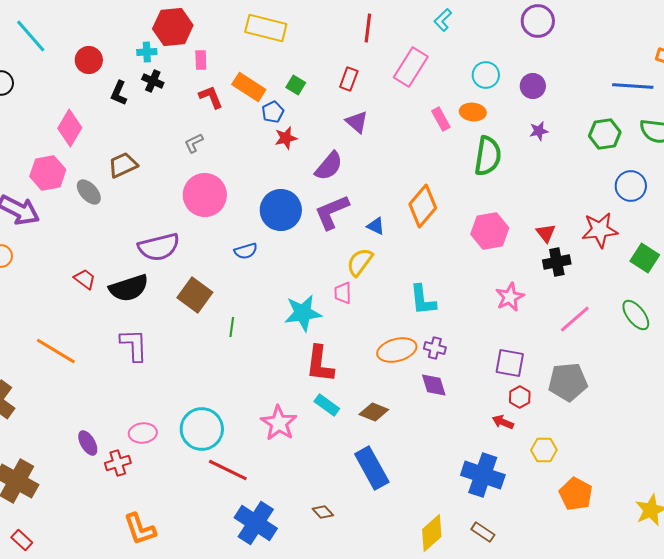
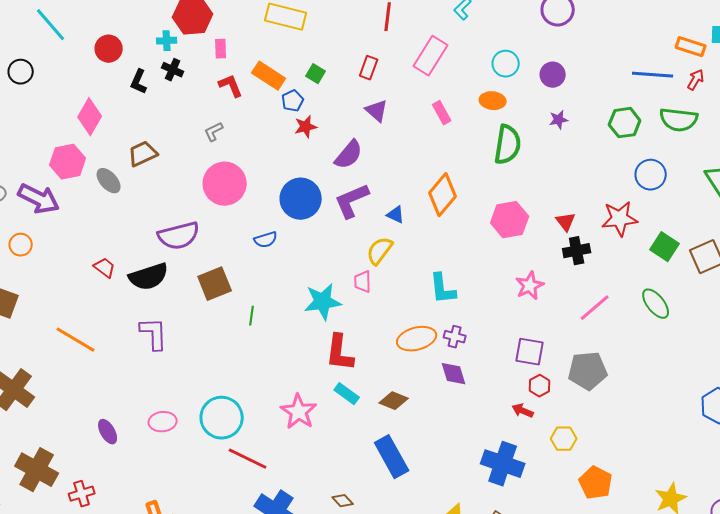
pink rectangle: (441, 119) -> (442, 113), moved
brown square: (195, 295) -> (215, 284), turned 32
red cross: (118, 463) -> (82, 494), moved

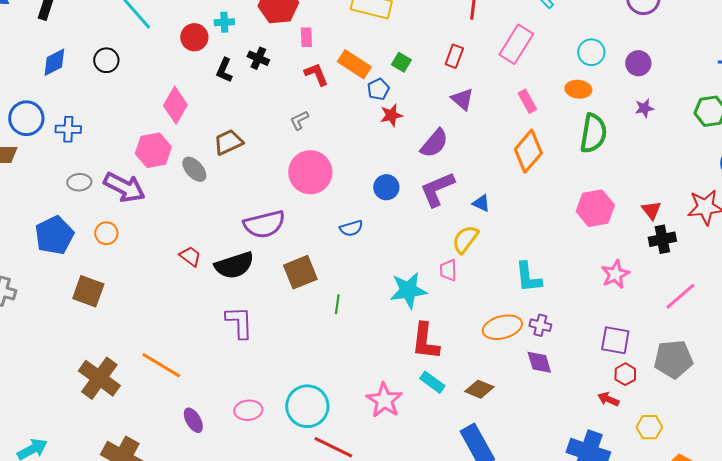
cyan cross: (167, 41) -> (224, 22), moved
orange diamond: (443, 195) -> (528, 151), moved
blue circle: (301, 199) -> (386, 187), size x0.6
orange line: (76, 340) -> (161, 365), moved

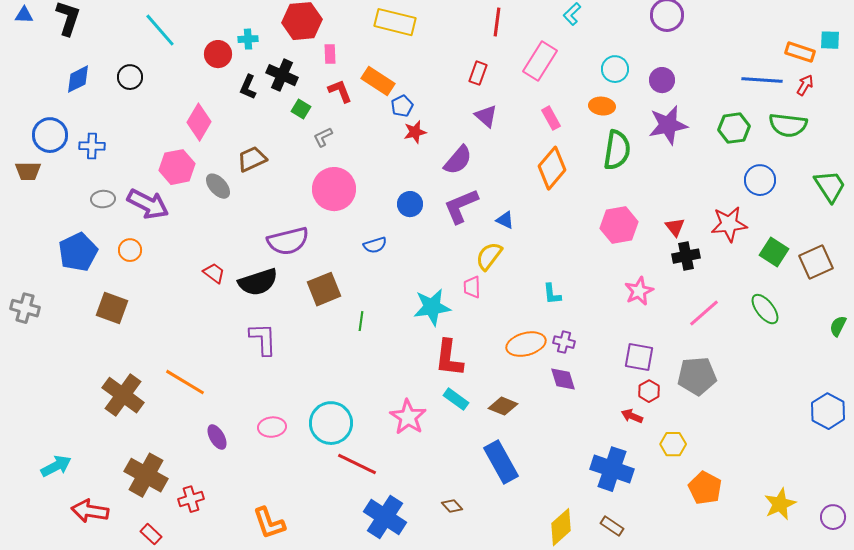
black cross: (258, 58) -> (282, 75), size x1.4
green square: (401, 62) -> (301, 109), moved
purple star: (644, 108) -> (668, 125), size x2.0
cyan L-shape: (528, 277) -> (552, 294), size x0.7

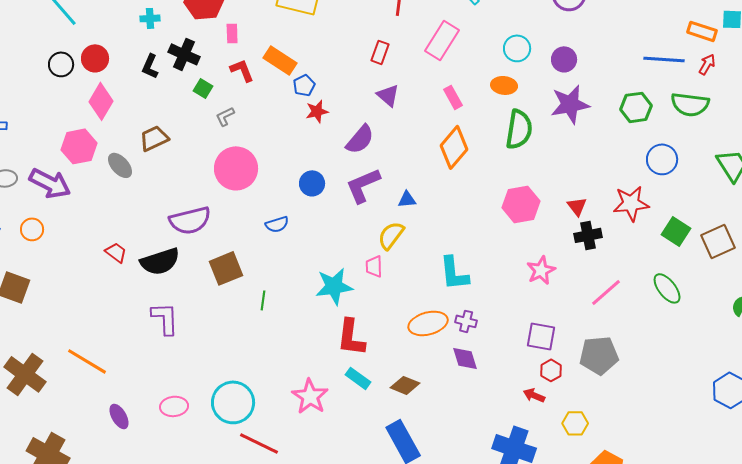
red circle: (218, 54) -> (95, 58), moved
black circle: (130, 77) -> (61, 64), moved
blue triangle: (505, 220) -> (407, 199), turned -30
cyan L-shape: (552, 294) -> (454, 273), size x1.6

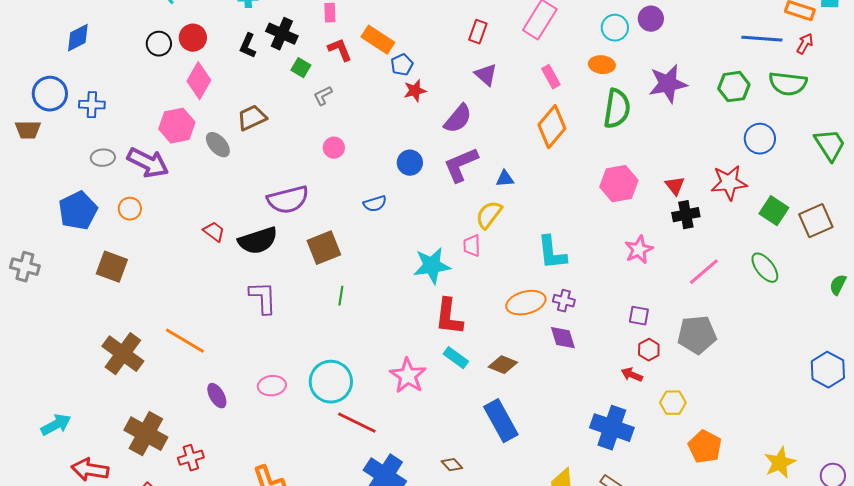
purple circle: (564, 59) -> (651, 19), moved
pink circle: (236, 168) -> (334, 148), size x0.5
green line: (263, 300) -> (341, 296), moved
purple square: (541, 336) -> (639, 316), size x0.7

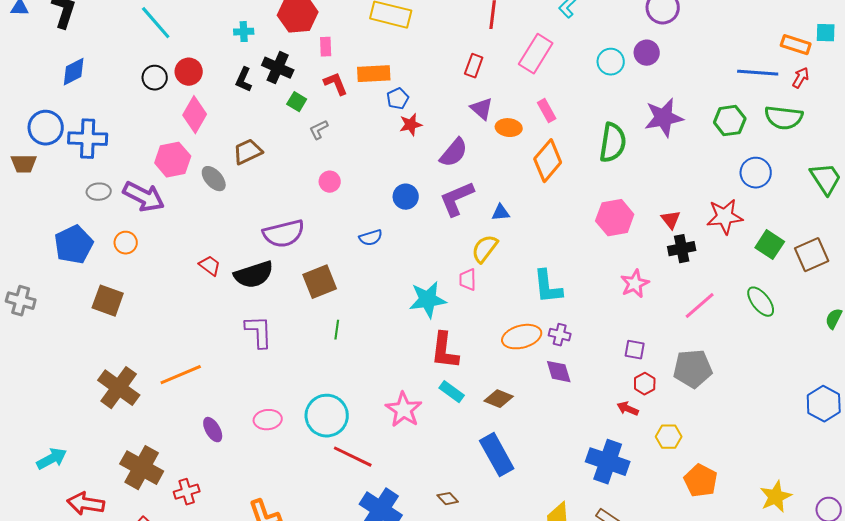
orange rectangle: (378, 40) -> (374, 74), turned -36
orange ellipse: (602, 65) -> (509, 128), moved
blue cross: (92, 105) -> (88, 139), size x1.5
orange line: (185, 341) -> (181, 375), turned -54

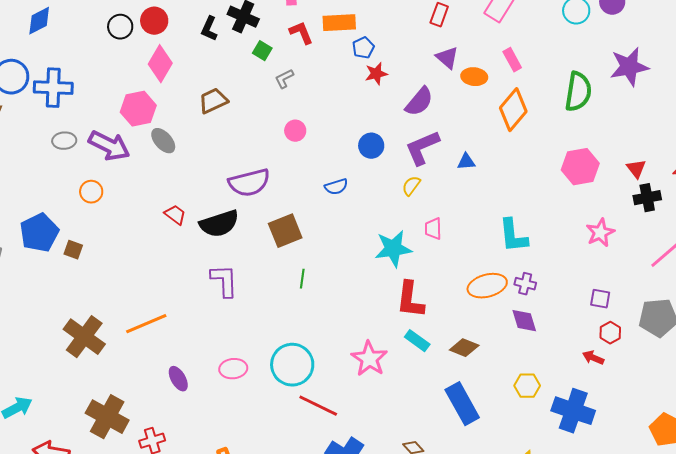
gray ellipse: (214, 179) -> (163, 141), moved
blue pentagon: (74, 245) -> (39, 233), moved
yellow semicircle: (485, 249) -> (411, 186), moved, size x0.7
brown square: (108, 301) -> (73, 250), size x0.6
yellow hexagon: (669, 437) -> (527, 386), moved

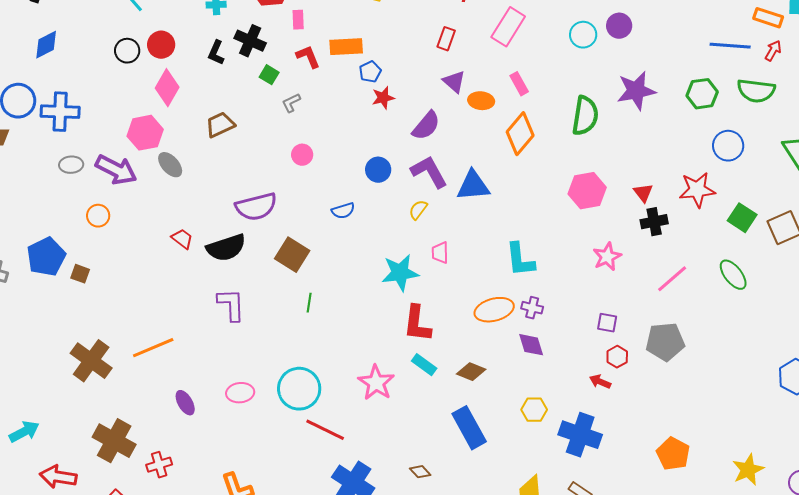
purple L-shape: (422, 148) -> (429, 172), turned 84
blue triangle: (466, 162) -> (473, 186), size x1.8
brown square: (285, 231) -> (292, 255), turned -36

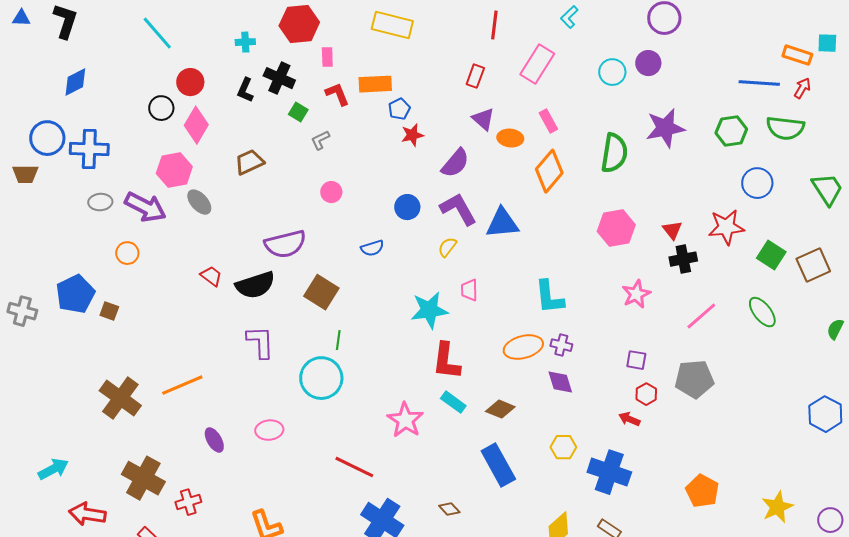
black circle: (127, 51) -> (161, 108), moved
cyan circle: (299, 389) -> (321, 378), moved

